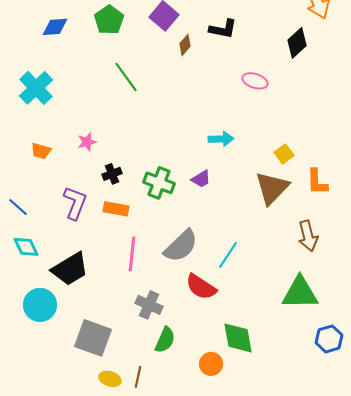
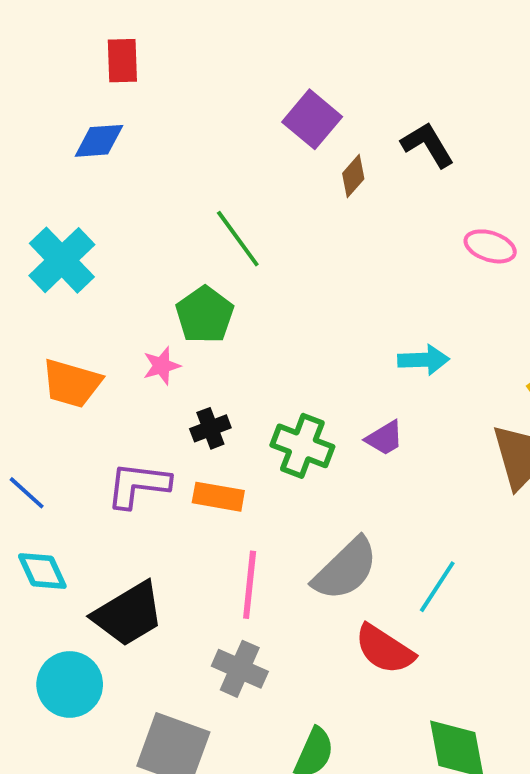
green pentagon: (109, 20) -> (205, 315), moved
black L-shape: (223, 29) -> (428, 145), turned -132
orange trapezoid: (41, 151) -> (72, 383), size x1.5
purple L-shape: (75, 203) -> (138, 485), turned -104
gray cross: (149, 305) -> (240, 669), moved

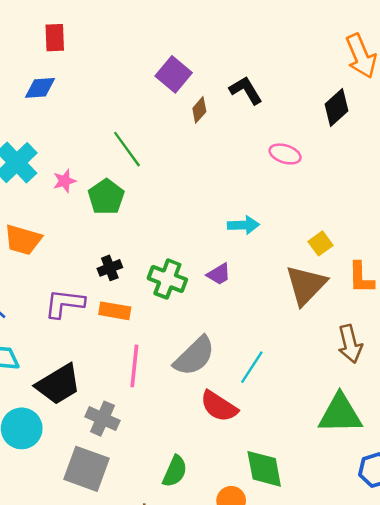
pink star: (162, 366) -> (65, 181), moved
gray cross: (240, 669) -> (102, 419), moved

